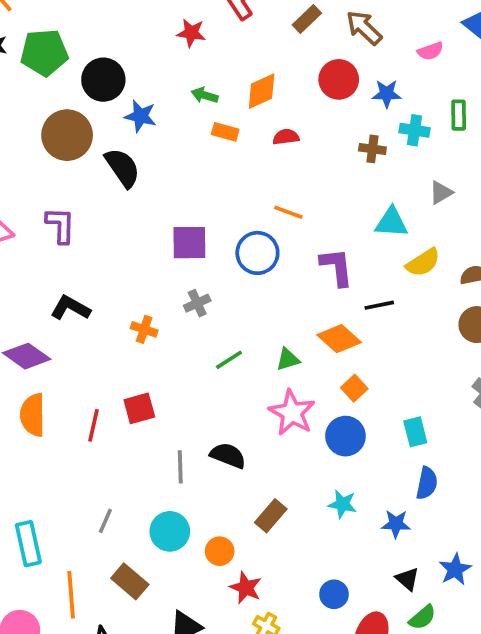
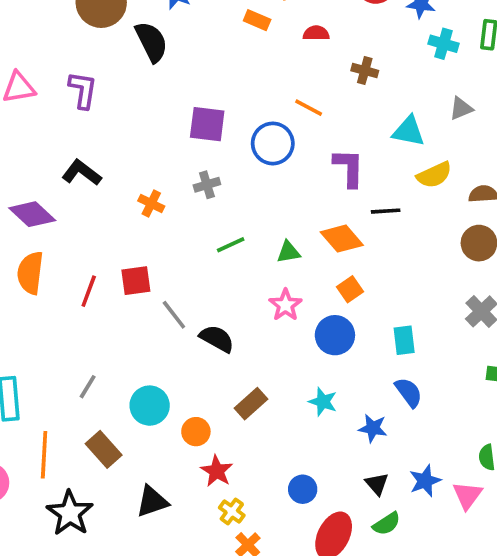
brown cross: (372, 149) -> (365, 71), moved
pink star: (292, 413) -> (285, 305), size x0.7
gray line: (180, 467) -> (174, 315), moved, turned -44
blue semicircle: (427, 483) -> (409, 392), turned -56

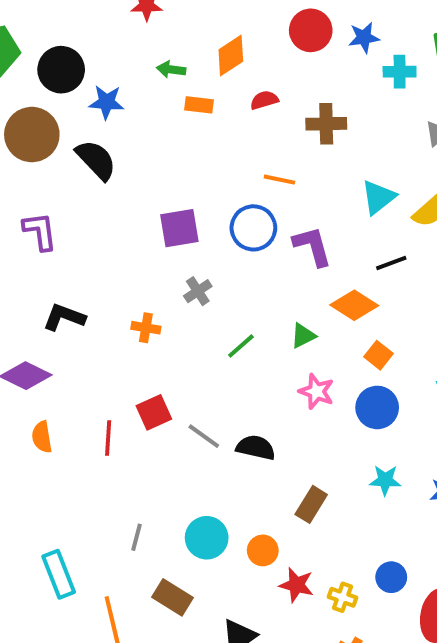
brown cross: (365, 71) -> (326, 124), size x1.4
cyan triangle: (409, 131) -> (378, 197), moved, turned -33
purple L-shape: (349, 168) -> (312, 246), moved
orange semicircle: (30, 273) -> (42, 437), size x0.7
yellow cross: (232, 512) -> (343, 597), moved

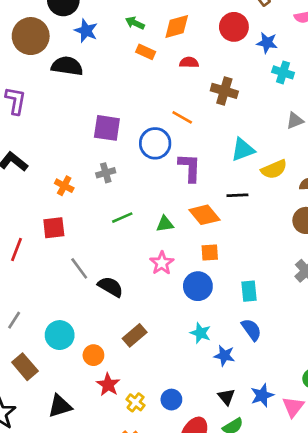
black semicircle: (96, 160) -> (67, 66), turned -56
orange square: (378, 355) -> (210, 252), turned 30
red square: (154, 412) -> (54, 228), moved
cyan star: (385, 480) -> (200, 333), moved

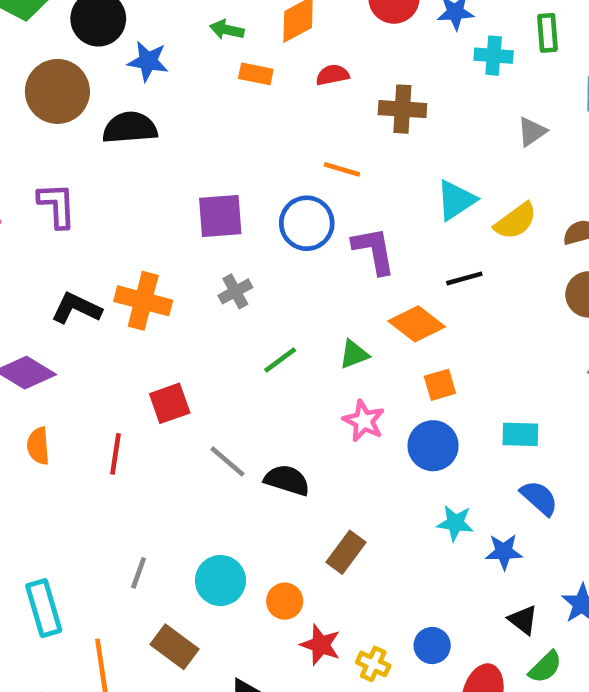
orange cross: (64, 186) -> (143, 301), moved, size x1.6
cyan rectangle: (249, 291) -> (520, 434), turned -70

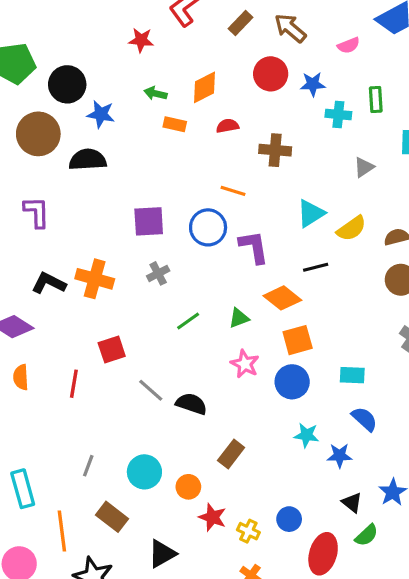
orange square: (440, 385) -> (298, 340), size x1.4

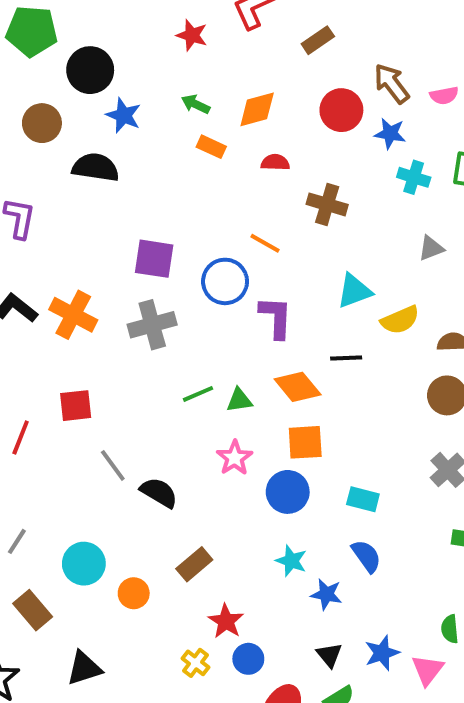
brown arrow: (290, 28) -> (392, 84), moved
brown circle: (38, 134) -> (42, 123), size x0.7
gray cross: (158, 273) -> (152, 325), size x1.6
green line: (188, 321) -> (198, 394), moved
red star: (212, 517) -> (226, 621), moved

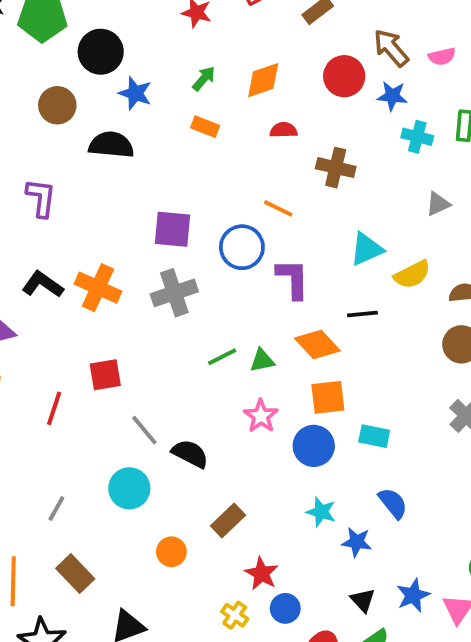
green arrow: (196, 104) -> (204, 79), turned 108
orange rectangle: (211, 147) -> (205, 127), moved
cyan rectangle: (363, 499) -> (374, 436), moved
cyan circle: (84, 564) -> (129, 488), moved

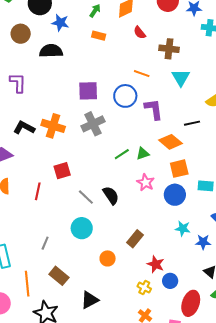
red semicircle: (284, 130) -> (140, 33), turned -120
cyan triangle: (367, 249) -> (181, 78), moved, turned -30
black semicircle: (190, 454) -> (111, 195), moved, turned 36

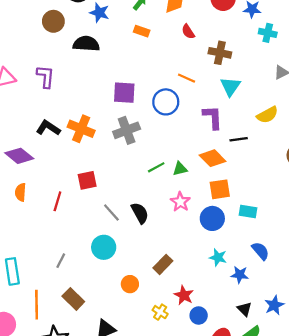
purple L-shape: (154, 109) -> (213, 117), moved
yellow cross: (144, 288) -> (160, 312), moved

